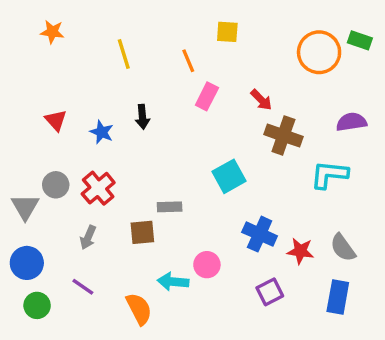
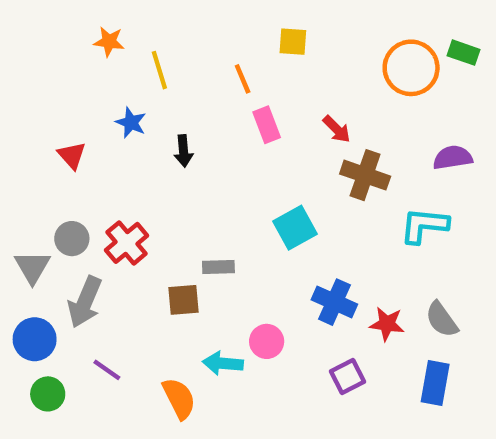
orange star: (52, 32) -> (109, 42), moved
pink rectangle: (207, 96) -> (267, 125), turned -48
blue star: (102, 132) -> (131, 123), moved
gray arrow: (88, 237) -> (85, 302), moved, size x1.6

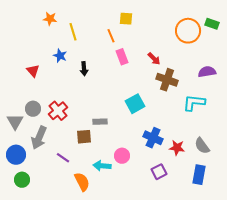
yellow square: (293, 42) -> (126, 19), moved
purple line: (107, 370) -> (63, 158), moved

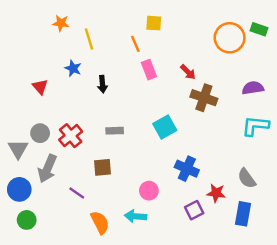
cyan L-shape: (194, 103) -> (255, 126), moved
gray rectangle: (100, 122) -> (115, 131), moved
red star: (177, 148) -> (216, 193), moved
cyan arrow: (102, 166) -> (135, 216), moved

